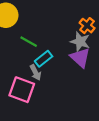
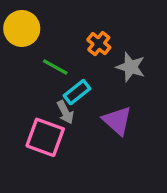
orange cross: (87, 26) -> (99, 44), moved
purple triangle: (80, 58) -> (117, 121), moved

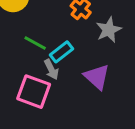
green line: (55, 67) -> (35, 43), moved
gray star: (131, 67) -> (109, 30), turned 30

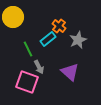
green line: (35, 43) -> (28, 49), turned 35
cyan rectangle: (62, 52) -> (48, 39), moved

